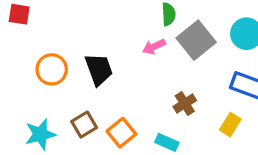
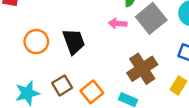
pink arrow: (154, 47) -> (118, 23), turned 30
brown cross: (185, 103) -> (142, 69), size x1.6

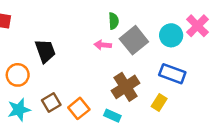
orange circle: (36, 42) -> (18, 75), moved
black trapezoid: (74, 42) -> (45, 51), moved

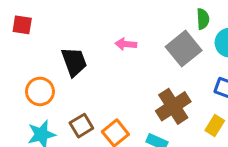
green semicircle: (114, 21) -> (203, 19), moved
pink arrow: (103, 45) -> (126, 44), moved

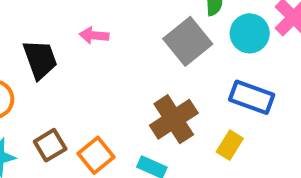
pink arrow: (126, 44) -> (94, 35), moved

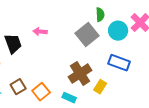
yellow rectangle: (230, 145) -> (100, 87), moved

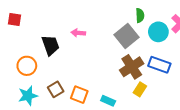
brown cross: (80, 74) -> (132, 67), moved
orange square: (41, 92) -> (79, 95), turned -30

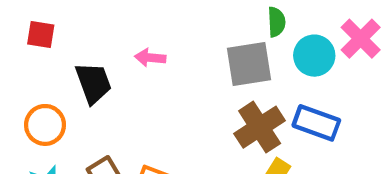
red square: (14, 20) -> (41, 34), moved
gray square: (127, 36) -> (249, 64), turned 30

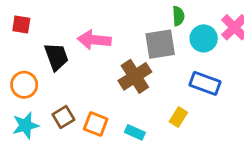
pink arrow: (150, 58) -> (94, 40), size x1.6
brown cross: (260, 127) -> (135, 76), moved

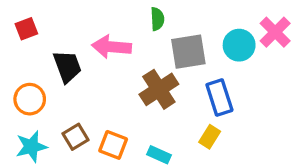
green semicircle: (178, 16) -> (157, 19), moved
red square: (21, 24) -> (26, 29), turned -30
blue rectangle: (205, 83) -> (219, 97), moved, turned 52

